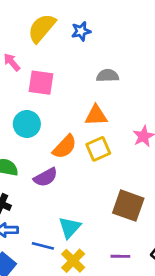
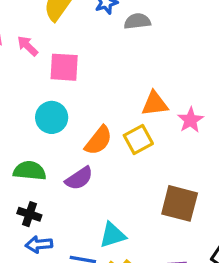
gray semicircle: (108, 76) -> (137, 21), moved
orange triangle: (96, 115) -> (155, 104), moved
cyan triangle: (70, 227) -> (113, 235), turned 35

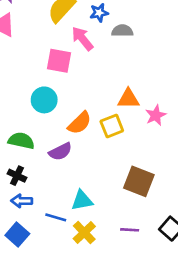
pink arrow: (28, 46) -> (82, 39), moved, size x1.4

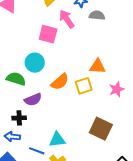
pink star: (156, 115) -> (117, 89), moved
green semicircle: (21, 141) -> (16, 79), moved
purple semicircle: (60, 152) -> (33, 100), moved
black cross: (17, 176) -> (19, 118), moved, turned -32

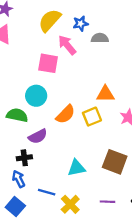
blue arrow: (12, 137) -> (19, 179), turned 63
cyan triangle: (57, 140) -> (76, 168), moved

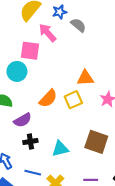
gray semicircle: (100, 38) -> (78, 25), turned 42
cyan circle: (36, 96) -> (17, 71), moved
black cross: (24, 158) -> (30, 141), moved

